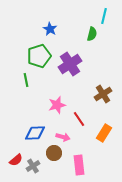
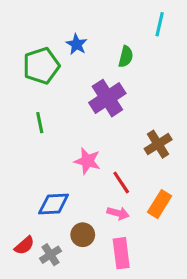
green semicircle: (92, 34) -> (126, 57), moved
green pentagon: (39, 56) -> (41, 66), moved
pink star: (57, 105) -> (87, 161), turned 30
pink arrow: (63, 137) -> (118, 213), moved

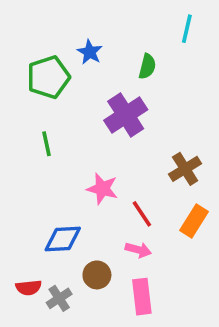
orange rectangle: (160, 204) -> (194, 221), moved
red semicircle: (24, 245) -> (29, 288), turned 35

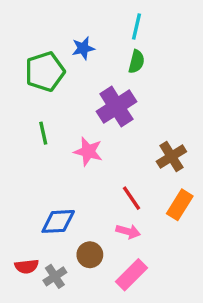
cyan line: (187, 29) -> (136, 27), moved
blue star: (90, 52) -> (83, 48), turned 30
pink star: (102, 189) -> (88, 152), moved
pink rectangle: (142, 297) -> (131, 275), turned 52

